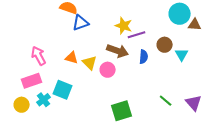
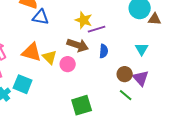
blue triangle: (81, 23) -> (41, 17), turned 30
brown circle: (165, 45) -> (125, 74), moved
orange triangle: (72, 58) -> (32, 52), size x1.5
purple triangle: (194, 103) -> (141, 78), moved

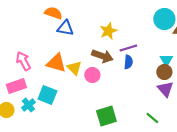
yellow star: (84, 20) -> (108, 31), turned 30
purple line: (97, 29) -> (128, 48), moved
brown circle: (125, 74) -> (164, 72), moved
green line: (126, 95) -> (152, 118), moved

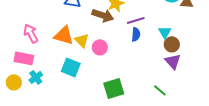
brown arrow: (102, 56) -> (103, 15), moved
cyan triangle: (166, 60) -> (165, 32), moved
pink rectangle: (16, 86) -> (24, 58), turned 30
cyan square: (47, 95) -> (71, 67), moved

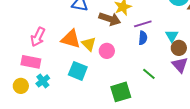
pink arrow: (31, 33) -> (38, 37), turned -126
green line: (160, 90) -> (149, 74), moved

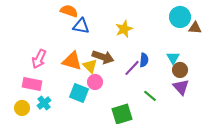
brown arrow: (110, 19) -> (103, 57), moved
purple line: (143, 24) -> (132, 68), moved, turned -30
pink circle: (107, 51) -> (95, 82), moved

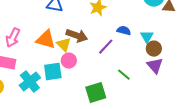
blue semicircle: (144, 60) -> (124, 31), moved, turned -80
cyan square: (79, 93) -> (53, 72), turned -30
cyan cross: (44, 103) -> (30, 82), moved, size x1.5

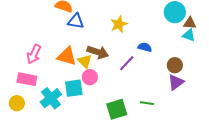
cyan triangle: (147, 37) -> (189, 35), moved, turned -40
purple triangle: (155, 66) -> (176, 82), turned 36
green line: (124, 75) -> (147, 103), moved, turned -32

